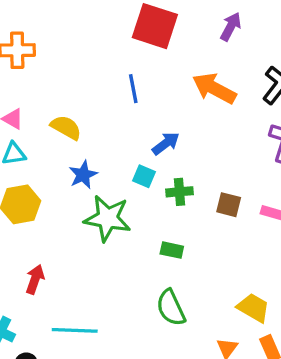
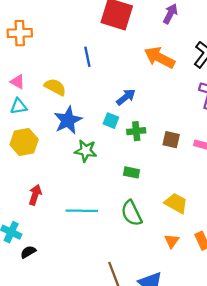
blue line: (133, 89) -> (87, 57), moved
blue star: (83, 175) -> (68, 120), size x1.4
green star: (108, 218) -> (86, 151), size x0.7
yellow trapezoid: (253, 308) -> (176, 203), moved
cyan line: (75, 330) -> (82, 211), moved

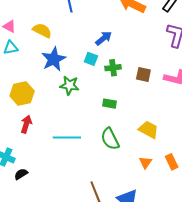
yellow hexagon: (24, 142) -> (22, 93), moved

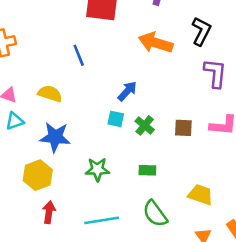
blue star: (54, 59) -> (55, 137), moved, turned -30
green cross: (113, 68) -> (145, 125), turned -35
green star: (69, 85) -> (97, 169), moved

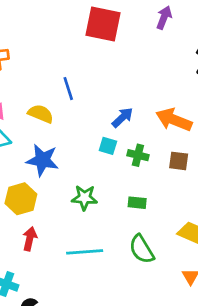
orange arrow: (156, 43) -> (174, 120), moved
blue line: (79, 55) -> (68, 89), moved
green cross: (145, 125) -> (138, 155), turned -30

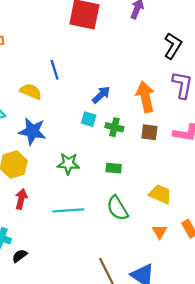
orange arrow: (174, 120) -> (145, 97), turned 56

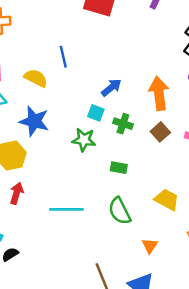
brown square: (149, 132) -> (160, 132), turned 36
green star: (68, 164) -> (84, 140), moved
orange triangle: (160, 232) -> (150, 246), moved

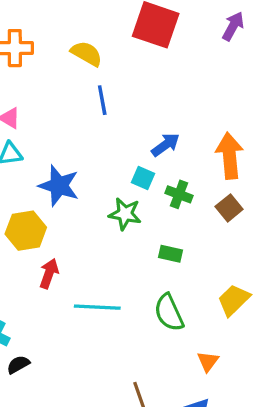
yellow semicircle: (36, 78) -> (87, 54), moved
red arrow: (17, 193) -> (49, 273), moved
yellow trapezoid: (167, 200) -> (234, 300), turned -75

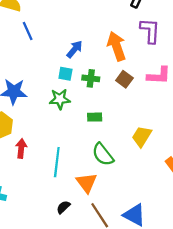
cyan line: (97, 307) -> (57, 162), turned -72
orange triangle: (208, 361) -> (86, 183), moved, size x1.5
black semicircle: (18, 365) -> (63, 207), moved

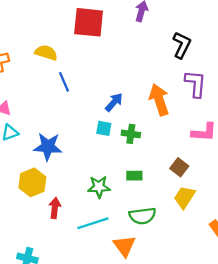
brown square: (124, 79) -> (179, 167), moved
green star: (60, 99) -> (99, 187), moved
green semicircle: (103, 154) -> (142, 216), turned -60
cyan line: (57, 162) -> (93, 223), turned 64

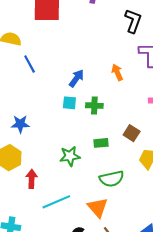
orange arrow: (159, 100) -> (117, 72), size x0.6
blue star: (48, 147) -> (20, 124), size x0.7
brown square: (179, 167) -> (132, 133), moved
cyan line: (93, 223) -> (56, 202), moved

